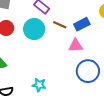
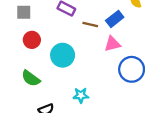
cyan circle: (34, 29) -> (63, 55), moved

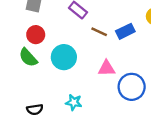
pink triangle: (112, 44) -> (107, 68), moved
green semicircle: (31, 78) -> (28, 57), moved

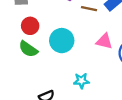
pink triangle: (107, 68) -> (104, 41), turned 30

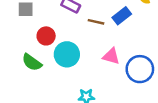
red circle: (30, 26) -> (46, 36), moved

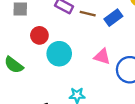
brown line: (96, 22) -> (88, 14), moved
green semicircle: (32, 62) -> (14, 65), moved

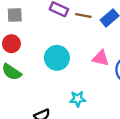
red circle: (39, 35) -> (11, 44), moved

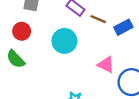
cyan circle: (57, 58) -> (64, 41), moved

